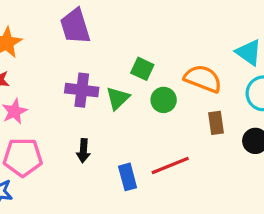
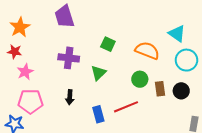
green triangle: (118, 98) -> (98, 73), moved
green circle: (164, 100) -> (140, 79), moved
brown rectangle: (216, 123) -> (160, 89), moved

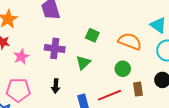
pink star: (25, 72) -> (21, 57), moved
brown rectangle: (160, 89) -> (138, 89), moved

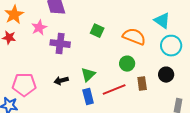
pink star: (21, 57) -> (39, 28), moved
green triangle: (83, 63) -> (88, 75), moved
black arrow: (56, 86) -> (61, 81), turned 72

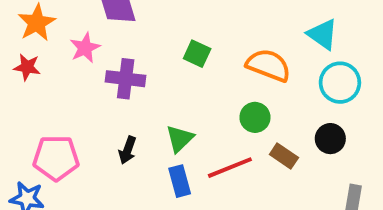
black arrow: (61, 81) -> (127, 150), turned -56
brown rectangle: (142, 84) -> (284, 156), turned -48

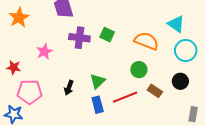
pink star: (85, 48) -> (44, 52), moved
red star: (27, 67) -> (14, 67), moved
purple cross: (126, 79) -> (79, 38), moved

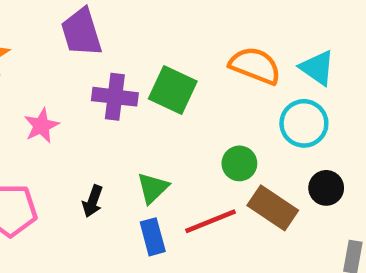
green square: (107, 35) -> (173, 90), size x1.5
orange semicircle: (146, 41) -> (255, 66), moved
cyan circle: (186, 50) -> (304, 123), moved
brown rectangle: (155, 91) -> (273, 208), size x1.5

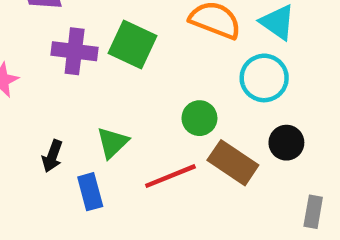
blue rectangle: (153, 237) -> (90, 192), moved

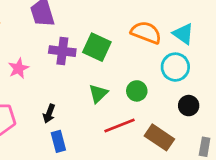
green triangle: (112, 143) -> (98, 94), moved
brown rectangle: (233, 163) -> (159, 137), moved
blue rectangle: (90, 192) -> (58, 141), moved

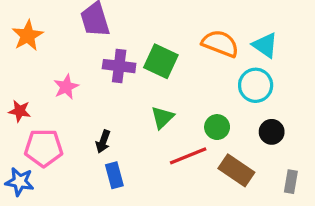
green circle: (137, 91) -> (217, 127), moved

